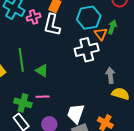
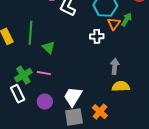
white cross: (87, 50) -> (97, 36), size x0.6
yellow semicircle: (121, 94) -> (121, 86), turned -30
green cross: (23, 103) -> (23, 75), turned 30

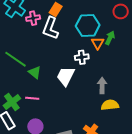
green line: (31, 33) -> (16, 59), turned -55
white trapezoid: (73, 97) -> (66, 76), moved

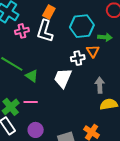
pink cross: (33, 18) -> (22, 31), moved
green arrow: (110, 38) -> (105, 37), turned 72
orange triangle: (98, 43) -> (93, 51), moved

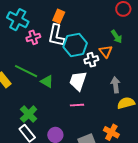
cyan hexagon: (82, 26) -> (75, 45), moved
green arrow: (105, 37) -> (117, 37), turned 56
pink line: (31, 102) -> (77, 105), moved

